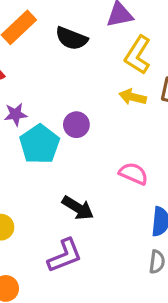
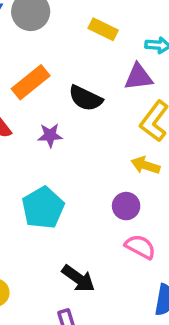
purple star: (16, 114) -> (50, 135), moved
purple circle: (76, 125) -> (126, 206), moved

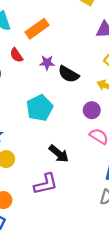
black semicircle: (85, 98) -> (69, 74), moved

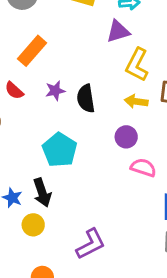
black semicircle: (69, 74) -> (86, 99), turned 65
black arrow: (59, 154) -> (42, 193), moved, turned 45

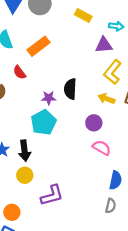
purple star: (55, 91) -> (49, 98), moved
yellow circle: (33, 225) -> (25, 175), moved

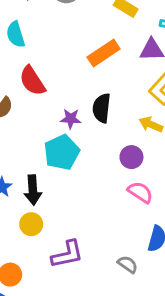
orange rectangle: (38, 46) -> (104, 53), moved
red semicircle: (19, 72) -> (32, 81), size x1.5
gray semicircle: (110, 206) -> (128, 264), moved, turned -72

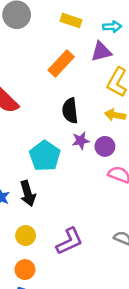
purple star: (71, 119) -> (81, 141), moved
yellow circle: (31, 224) -> (26, 236), moved

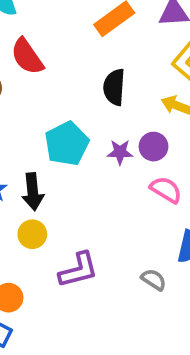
purple star: (81, 141) -> (120, 152), moved
yellow circle: (26, 236) -> (32, 234), moved

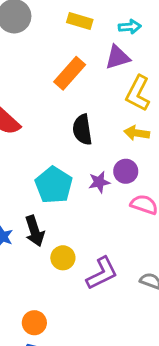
yellow circle: (32, 234) -> (63, 258), moved
purple L-shape: (78, 270) -> (102, 273), moved

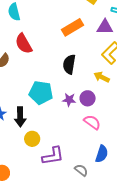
cyan pentagon: (54, 185) -> (41, 93), turned 30

